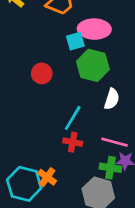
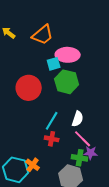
red circle: (42, 73) -> (29, 88), size x1.6
white semicircle: (112, 99) -> (78, 119), moved
pink line: (114, 142) -> (83, 139), turned 30

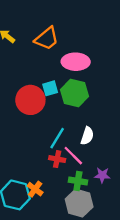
cyan square: (54, 64) -> (50, 88), moved
pink line: (83, 139) -> (73, 156), moved
green cross: (80, 158) -> (78, 181), moved

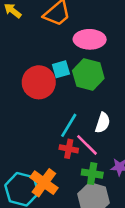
orange cross: (35, 189) -> (44, 183), size x1.5

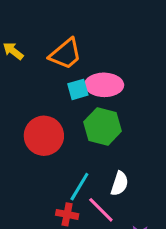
cyan square: (61, 69) -> (78, 89), moved
red cross: (69, 149) -> (67, 214), moved

